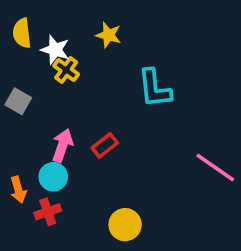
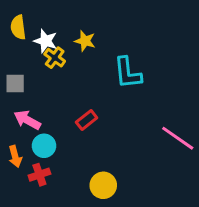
yellow star: (108, 35) -> (85, 41), moved
gray square: (18, 101) -> (15, 84), turned -30
pink arrow: (62, 145) -> (27, 120), moved, turned -80

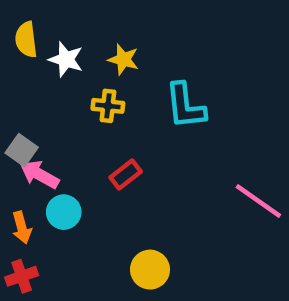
yellow cross: (55, 58) -> (108, 106), moved, turned -30
gray square: (15, 84) -> (22, 150), moved, turned 35
red cross: (39, 175) -> (22, 276), moved

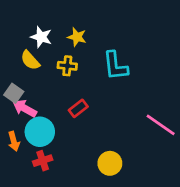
yellow semicircle: (26, 40) -> (30, 60), moved, turned -35
cyan circle: (64, 212) -> (40, 132), size x1.4
yellow circle: (150, 270) -> (110, 163), moved
red cross: (22, 276) -> (43, 161), moved

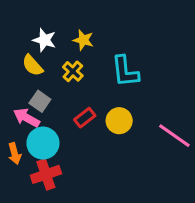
yellow cross: (67, 66) -> (73, 71), turned 36
gray square: (14, 93) -> (40, 101), moved
red cross: (43, 161) -> (46, 174), size x1.4
yellow circle: (110, 163) -> (119, 121), moved

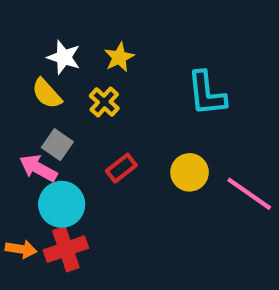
yellow star: (83, 40) -> (119, 57), turned 30
cyan L-shape: (125, 71) -> (207, 94), moved
yellow circle: (119, 121) -> (190, 172), moved
orange arrow: (15, 154) -> (21, 249), moved, turned -66

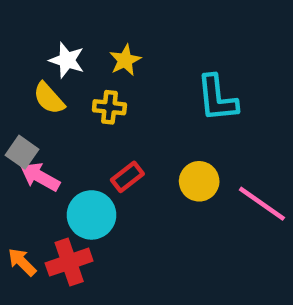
yellow cross: (104, 102) -> (109, 107), turned -36
gray square: (57, 145) -> (22, 152), moved
cyan circle: (62, 204) -> (91, 215), moved
orange arrow: (21, 249) -> (22, 262), turned -144

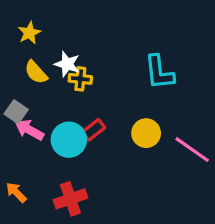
white star: (67, 60) -> (67, 64), moved
yellow star: (125, 60) -> (29, 33), moved
cyan circle: (91, 215) -> (69, 140), moved
red cross: (69, 262) -> (70, 199), moved

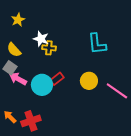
yellow semicircle: (36, 72) -> (14, 50), moved
red cross: (70, 199) -> (31, 121), moved

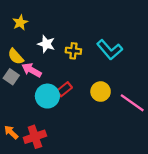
cyan L-shape: (97, 44) -> (110, 50), turned -35
yellow cross: (49, 48) -> (73, 51), moved
pink arrow: (18, 79) -> (32, 70), moved

